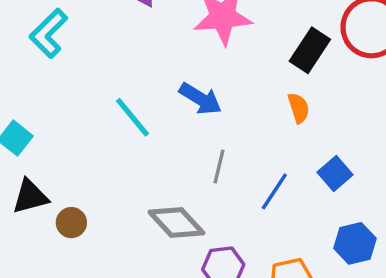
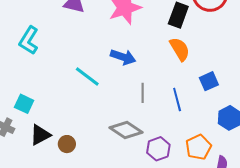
orange semicircle: (299, 108) -> (180, 49), size x1.4
blue square: (335, 173) -> (209, 81), turned 30
blue line: (274, 191) -> (177, 99), turned -35

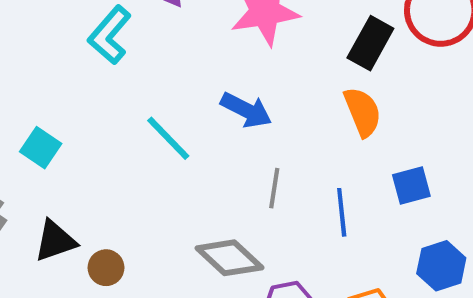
cyan L-shape: (29, 40) -> (110, 35), moved
cyan square: (24, 104) -> (41, 148), moved

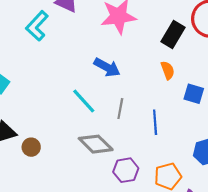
orange semicircle: (363, 112) -> (168, 70), size x0.7
cyan line: (168, 138) -> (84, 101), moved
blue square: (411, 186) -> (194, 94), moved, turned 30

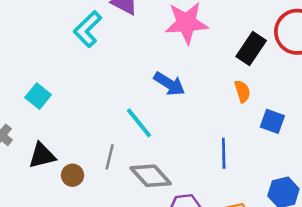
gray line: (120, 109) -> (110, 157), moved

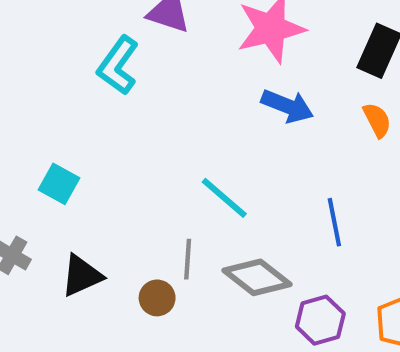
blue arrow: (169, 84) -> (287, 106), moved
blue line: (224, 153) -> (334, 222), moved
brown circle: (72, 175) -> (157, 298), moved

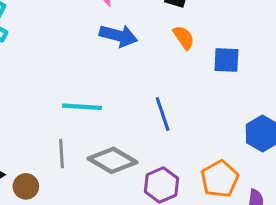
cyan line: (224, 198) -> (82, 107), turned -30
brown circle: (157, 298) -> (26, 186), moved

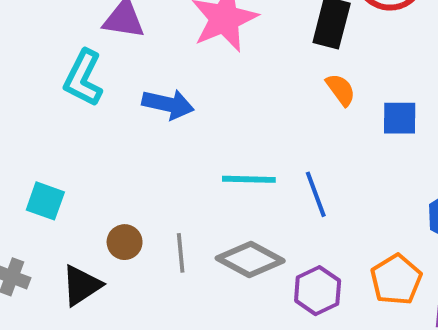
blue arrow: (118, 36) -> (168, 104), moved
cyan line: (82, 107) -> (249, 179), moved
brown circle: (26, 186) -> (125, 242), moved

